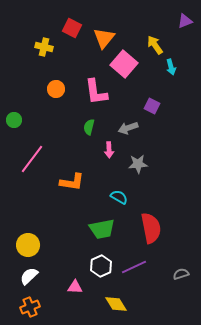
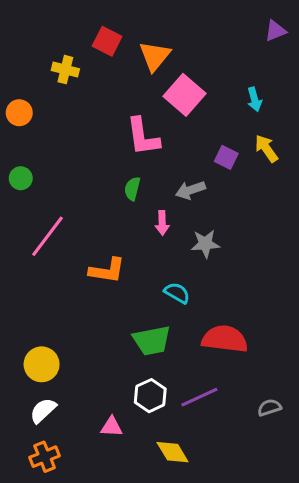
yellow arrow: (155, 45) -> (266, 148), moved
orange circle: (56, 89) -> (19, 113), moved
red semicircle: (151, 228) -> (225, 339), turned -72

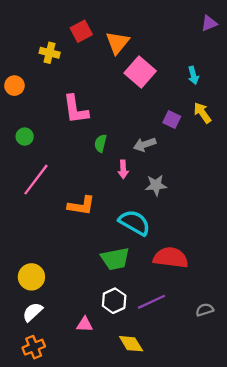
red square: (107, 41) -> (81, 31), turned 35
pink L-shape: (143, 137) -> (76, 109), moved
green circle: (21, 178) -> (25, 137), moved
cyan semicircle: (177, 293) -> (134, 223), size x1.6

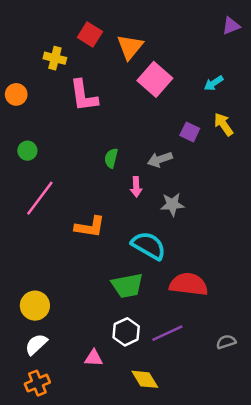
red square: (81, 31) -> (90, 34), turned -30
cyan arrow: (193, 75) -> (214, 83), turned 72
pink L-shape: (76, 109) -> (84, 96), moved

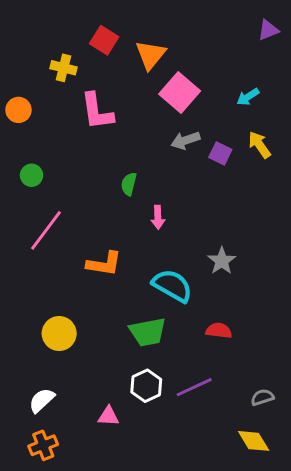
gray arrow: (160, 159) -> (185, 140), moved
gray star: (172, 204) -> (222, 261), moved, turned -30
red semicircle: (189, 284) -> (219, 331), size x0.6
yellow circle: (35, 306) -> (59, 333), moved
yellow diamond: (145, 379) -> (254, 441), moved

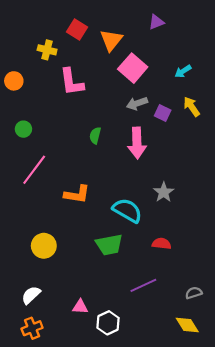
purple triangle: (268, 30) -> (156, 22), moved
pink arrow: (158, 217) -> (137, 143), moved, size x1.8
white hexagon: (146, 386) -> (108, 323), moved

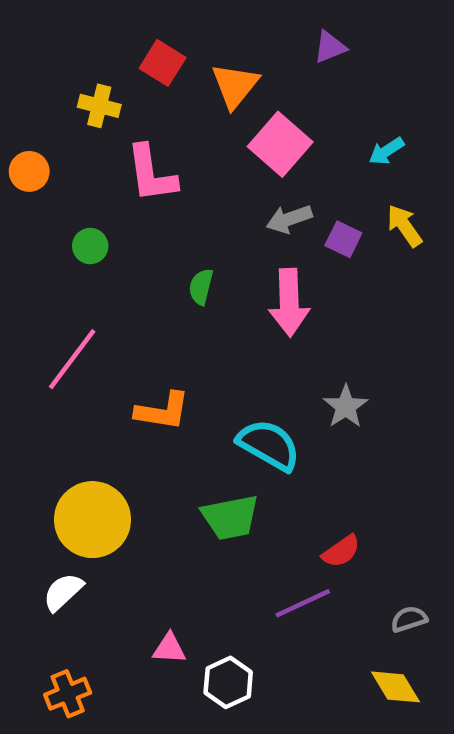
green circle: (23, 129) -> (90, 246), moved
red semicircle: (162, 244) -> (341, 551), moved, turned 138
yellow circle: (44, 246) -> (92, 520), size x1.4
white semicircle: (31, 295) -> (63, 592), moved

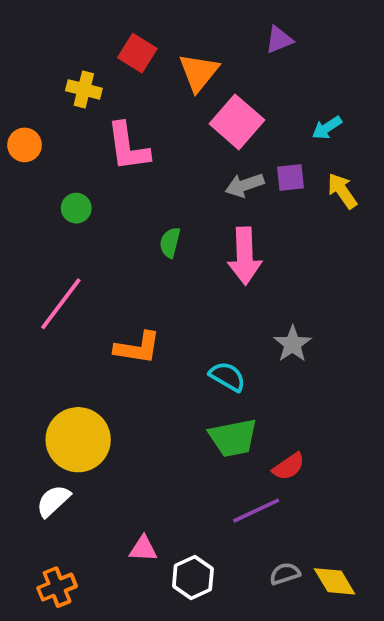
purple square: (343, 239) -> (291, 177), moved, turned -32
cyan semicircle: (269, 445) -> (227, 377), size x0.7
green trapezoid: (230, 517) -> (233, 438), moved
gray semicircle: (409, 619) -> (285, 574), moved

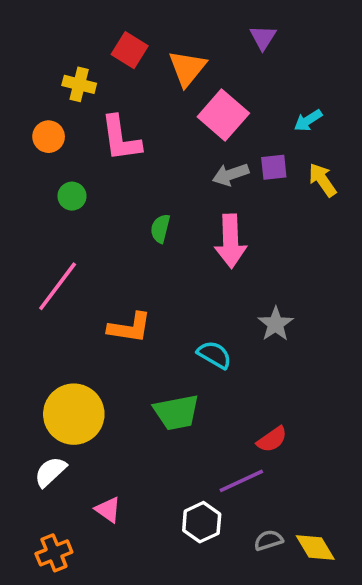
purple triangle: (279, 40) -> (263, 38), turned -36
orange circle: (25, 145) -> (49, 137), moved
green trapezoid: (233, 438) -> (176, 412), moved
pink triangle: (143, 549) -> (108, 510), moved, turned 32
white hexagon: (193, 577) -> (202, 522), moved

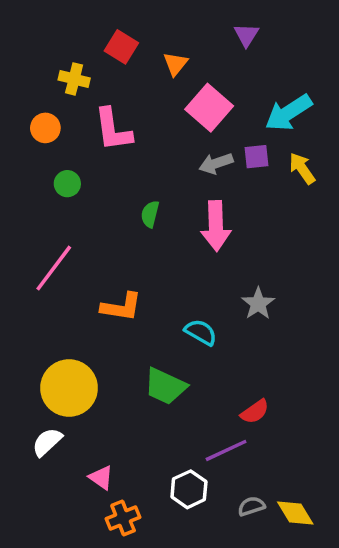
orange triangle: (187, 68) -> (175, 64), size x0.7
cyan arrow: (308, 120) -> (289, 113), size x1.8
green trapezoid: (176, 412) -> (165, 386), turned 36
orange cross: (54, 553) -> (123, 518), moved

